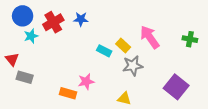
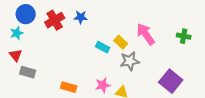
cyan star: (31, 36) -> (17, 33), moved
pink star: (86, 82) -> (103, 85), moved

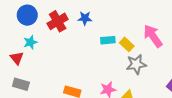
cyan star: (17, 33) -> (30, 42), moved
cyan rectangle: (103, 47) -> (108, 40), moved, turned -32
gray rectangle: (28, 72) -> (21, 84), moved

